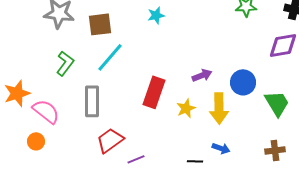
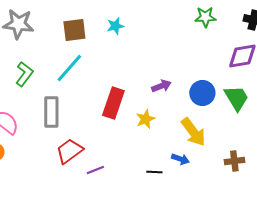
brown square: (100, 24) -> (74, 30), moved
green trapezoid: (277, 103) -> (236, 98), moved
yellow arrow: (219, 108) -> (193, 132), moved, turned -36

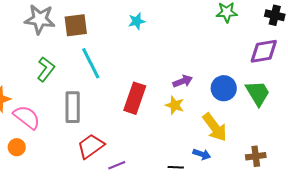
brown square: (74, 30) -> (76, 25), moved
cyan line: (69, 68) -> (91, 63), turned -68
yellow star: (145, 119) -> (175, 105), moved, turned -30

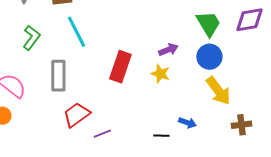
green trapezoid: (258, 93) -> (208, 24), moved
yellow arrow: (215, 127) -> (218, 91), moved

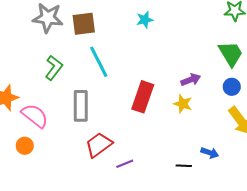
blue circle: (209, 57) -> (232, 87), size x0.7

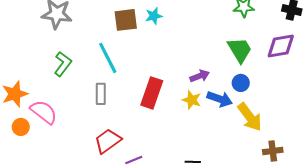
brown square: (84, 24) -> (126, 20), moved
gray rectangle: (81, 106) -> (101, 94), moved, size x0.7
orange circle: (25, 146) -> (21, 127), moved
blue arrow: (210, 153) -> (220, 99), moved, size x1.4

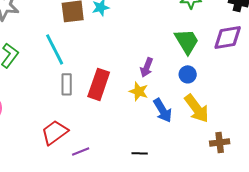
purple arrow: (200, 76) -> (147, 67), turned 132
gray rectangle: (101, 94) -> (67, 84), moved
blue arrow: (220, 99) -> (163, 110), moved, turned 40

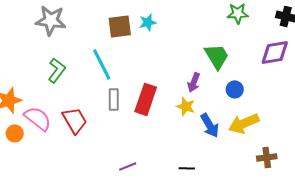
green trapezoid: (187, 41) -> (217, 56), moved
yellow arrow: (197, 108) -> (244, 123), turned 104
red trapezoid: (55, 132) -> (75, 120), moved, turned 96

